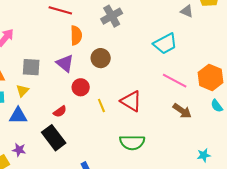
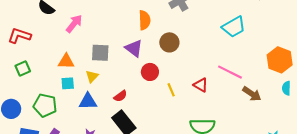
pink line: (175, 81) -> (230, 72), moved
red triangle: (131, 101) -> (201, 85), size x0.7
cyan semicircle: (217, 106) -> (286, 88), turned 40
red semicircle: (60, 112) -> (120, 96), moved

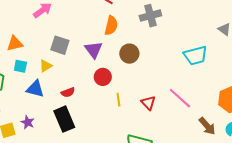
orange triangle: (66, 61) -> (15, 44), moved, turned -30
brown arrow: (252, 94) -> (207, 126), moved

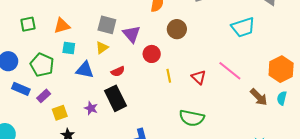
purple triangle: (94, 50) -> (132, 34), moved
yellow triangle: (46, 66) -> (102, 48), moved
purple star: (28, 122) -> (91, 108), moved

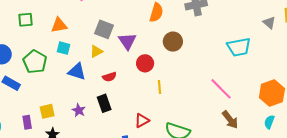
red triangle: (199, 77) -> (142, 121), moved, turned 42
purple rectangle: (44, 96) -> (27, 122), moved, turned -64
brown arrow: (259, 97) -> (230, 120), moved
black rectangle: (116, 98) -> (104, 103), size x0.7

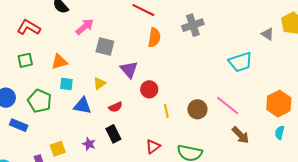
gray square: (104, 29) -> (105, 47), moved
brown circle: (173, 42) -> (197, 109), moved

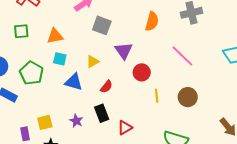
pink line: (228, 106) -> (182, 56), moved
red semicircle: (115, 107) -> (106, 87), turned -32
red triangle: (153, 147) -> (125, 128), moved

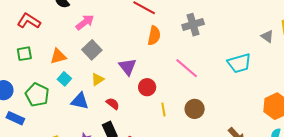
gray square: (102, 25) -> (92, 50), moved, turned 30
cyan square: (60, 59) -> (64, 79), turned 32
red semicircle: (106, 87) -> (113, 104), turned -88

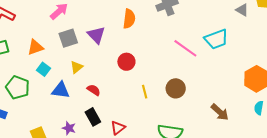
gray square: (92, 50) -> (68, 38), turned 30
purple triangle: (128, 67) -> (96, 35), moved
pink line: (187, 68) -> (185, 48), moved
red circle: (147, 87) -> (126, 62), moved

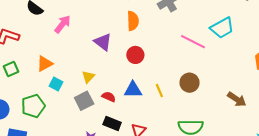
gray square: (68, 38) -> (84, 101), moved
red circle: (126, 62) -> (135, 55), moved
green pentagon: (18, 87) -> (33, 106), turned -30
blue triangle: (61, 90) -> (133, 90), moved
black rectangle: (93, 117) -> (112, 124), turned -30

